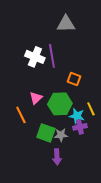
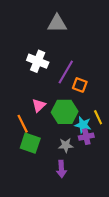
gray triangle: (66, 24) -> (57, 24), moved
purple line: (52, 56) -> (66, 72), moved, turned 40
green square: (46, 133) -> (30, 143), moved

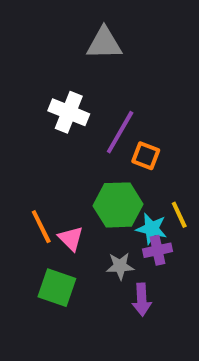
pink triangle: (39, 105) -> (71, 238), moved, turned -32
green square: (30, 143) -> (57, 288), moved
purple arrow: (61, 169) -> (142, 300), moved

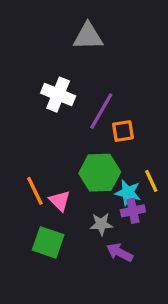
orange square: (146, 156) -> (123, 131), turned -30
purple arrow: (142, 300) -> (120, 252), turned 120

